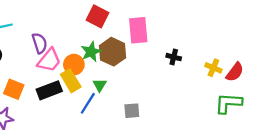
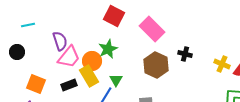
pink rectangle: (138, 30) -> (152, 29), turned -40
brown hexagon: (113, 52) -> (156, 65), moved
black rectangle: (49, 90) -> (69, 85), size x0.7

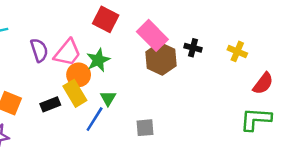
black cross: (185, 54) -> (193, 48), moved
pink trapezoid: (69, 57) -> (67, 53), moved
yellow cross: (222, 64) -> (237, 51), moved
brown hexagon: (156, 65) -> (161, 59), moved

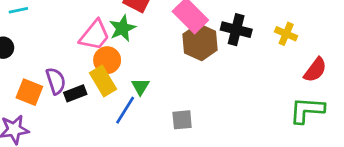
black cross: (193, 48) -> (236, 30), size x1.5
purple semicircle: (39, 50) -> (56, 81), moved
green star: (98, 60) -> (122, 28), moved

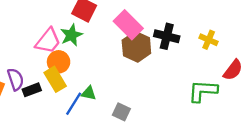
green triangle: (140, 87) -> (89, 93), moved, turned -49
green L-shape: (307, 110) -> (203, 91), moved
gray square: (182, 120) -> (121, 112), turned 30

